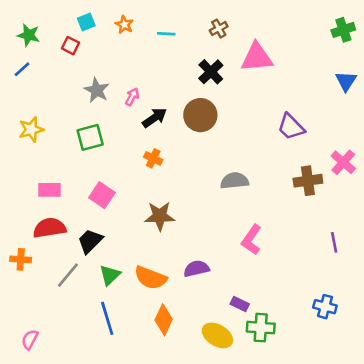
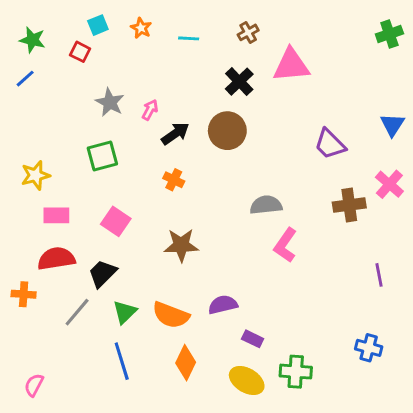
blue triangle: (346, 81) -> (392, 125), moved
yellow star: (31, 130) -> (35, 175), moved
pink L-shape: (252, 240) -> (285, 245), moved
purple rectangle: (240, 304) -> (253, 339), moved

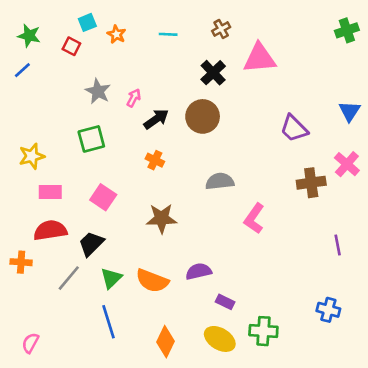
orange star: (141, 28) -> (116, 34), moved
gray semicircle: (266, 205) -> (220, 181), moved
orange diamond: (186, 363) -> (165, 342), moved

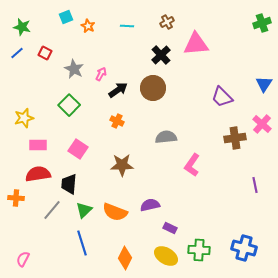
red square: (71, 46) -> (45, 53), moved
green square: (91, 139) -> (69, 105), turned -30
black trapezoid: (91, 244) -> (69, 184), turned -40
blue cross: (328, 310) -> (244, 248), moved, size x1.4

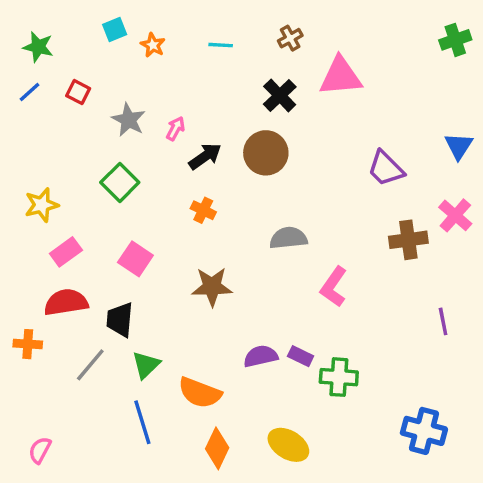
pink rectangle: (38, 145) -> (66, 252), turned -36
orange semicircle: (115, 212) -> (200, 393), moved
purple rectangle: (170, 228) -> (301, 356), moved
green cross: (199, 250) -> (339, 377), moved

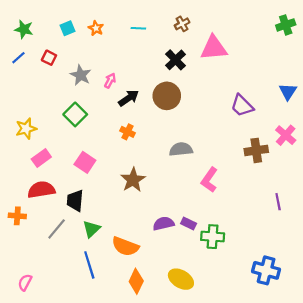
cyan square: (115, 29) -> (68, 28), moved
brown star: (212, 287) -> (133, 180), turned -30

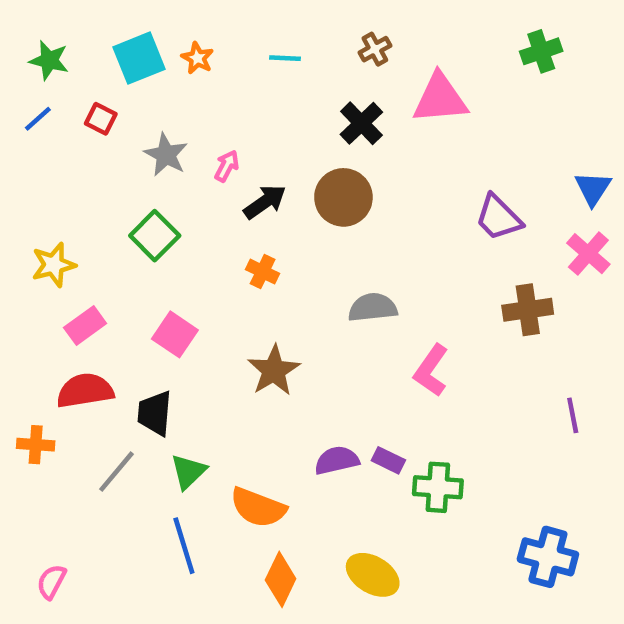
green cross: (286, 25) -> (541, 51), moved
cyan square: (68, 28) -> (139, 58), size x1.6
pink cross: (286, 135) -> (588, 254), moved

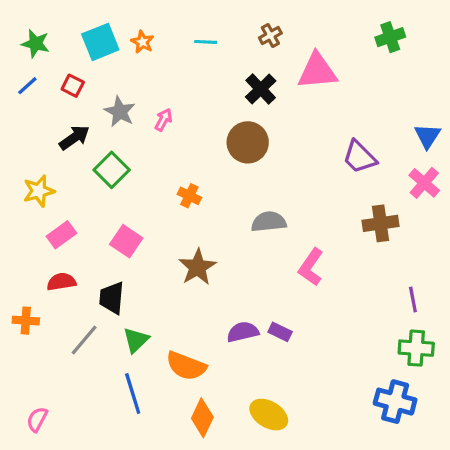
black arrow: (265, 202) -> (74, 138), moved
red semicircle: (85, 391) -> (61, 282), size x0.7
green cross: (438, 487) -> (416, 348), moved

